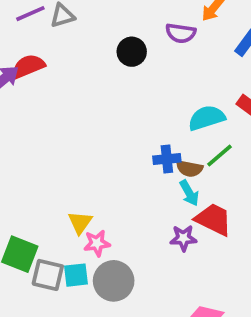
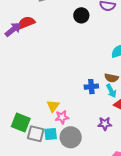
blue cross: (167, 159) -> (91, 87), moved
purple star: (183, 238) -> (105, 124), moved

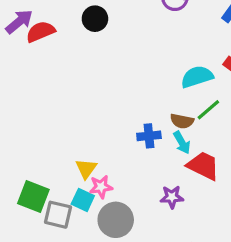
black circle: (81, 15) -> (95, 19), moved
purple arrow: (13, 29) -> (19, 22), moved
cyan square: (51, 134) -> (83, 200), moved, turned 32

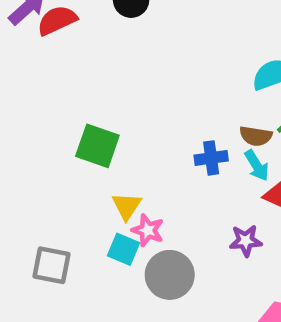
pink star: (101, 187) -> (148, 230), turned 30
green square: (33, 196) -> (97, 146), moved
gray square: (58, 215) -> (52, 265), moved

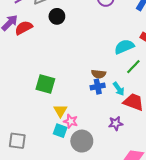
brown semicircle: (256, 136) -> (99, 74), moved
gray square: (52, 265) -> (17, 141), moved

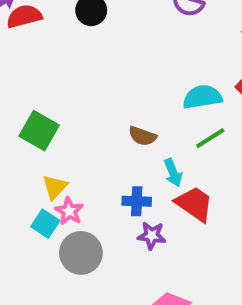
blue cross: (98, 87) -> (137, 201), moved

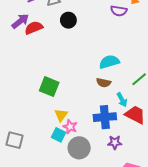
cyan semicircle: (202, 97) -> (109, 62), moved
blue cross: (137, 201) -> (105, 117), size x1.5
purple star: (152, 235) -> (115, 142), moved

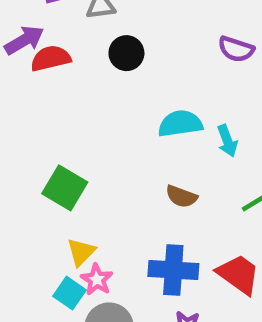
cyan semicircle: (109, 62) -> (180, 124), moved
cyan arrow: (122, 100) -> (227, 141), moved

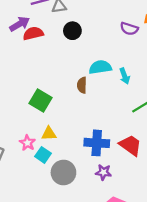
brown semicircle: (181, 196) -> (82, 85), moved, turned 70
yellow triangle: (81, 252) -> (49, 134), turned 42
pink star: (97, 280) -> (27, 143), moved

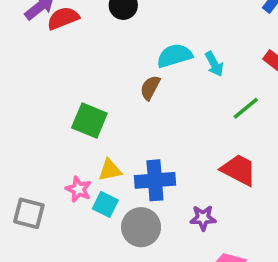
brown semicircle: (82, 85) -> (150, 88), turned 35
blue cross: (97, 143) -> (155, 180), moved

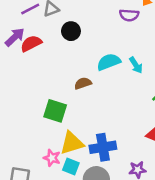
brown semicircle: (150, 88) -> (83, 83), moved, turned 49
yellow triangle: (110, 170) -> (72, 143), size x1.5

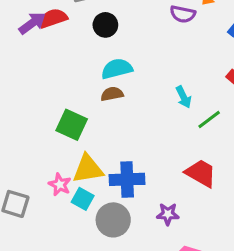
red semicircle: (31, 43) -> (53, 18), moved
cyan semicircle: (109, 62) -> (117, 69), moved
cyan arrow: (136, 65) -> (184, 97), moved

